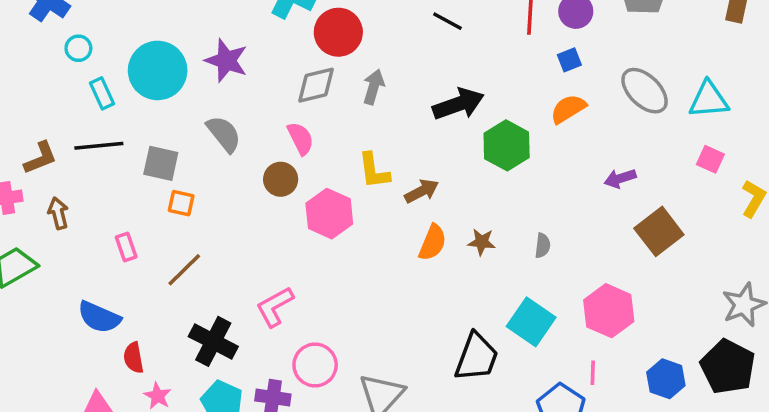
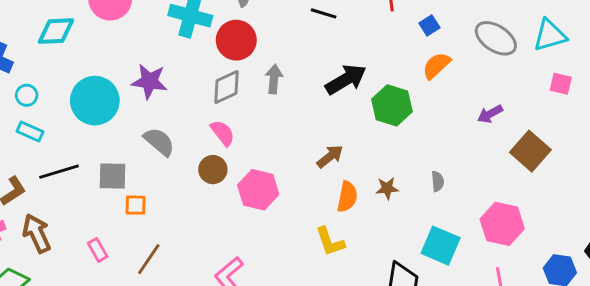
cyan rectangle: (102, 93) -> (30, 131), moved, turned -30
yellow L-shape: (374, 171) -> (330, 242), moved
brown arrow: (58, 213) -> (37, 233), size x1.5

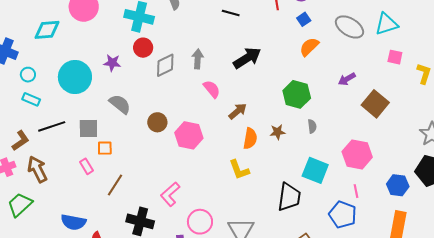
red circle: (236, 40) -> (143, 48), moved, size x0.7
purple star: (149, 81) -> (112, 63), size x0.7
green hexagon: (392, 105) -> (297, 94), moved
pink semicircle: (223, 133) -> (212, 89), moved
pink rectangle: (98, 250) -> (87, 166), moved

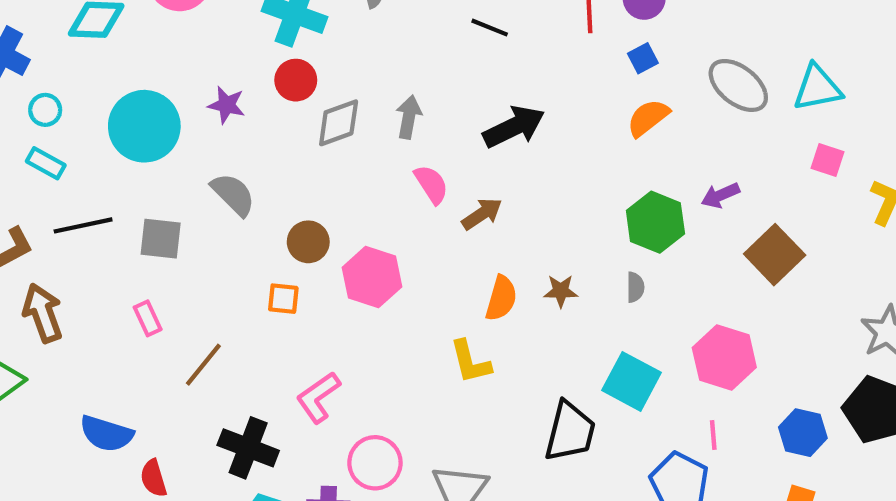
green hexagon: (297, 94) -> (655, 222), moved
brown arrow: (238, 111) -> (482, 214), moved
orange square: (105, 148) -> (283, 299), moved

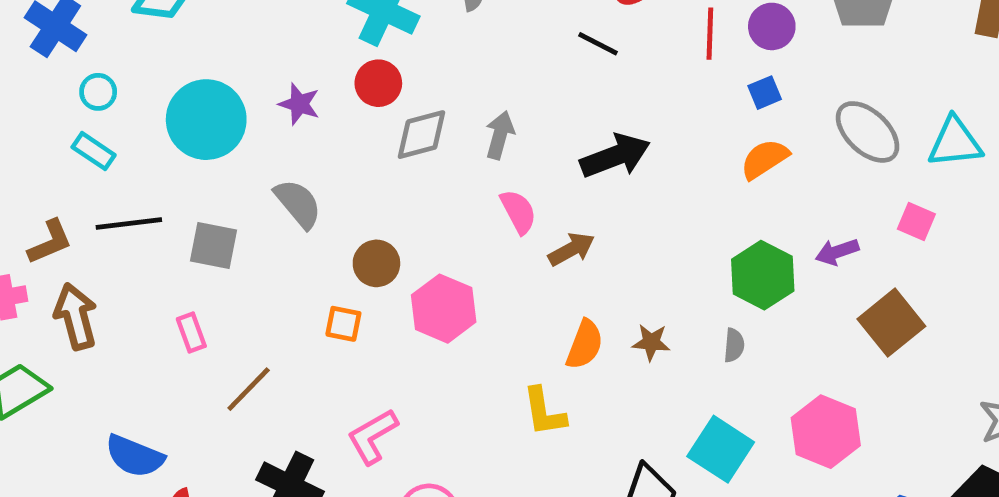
pink square: (828, 160) -> (916, 222), moved

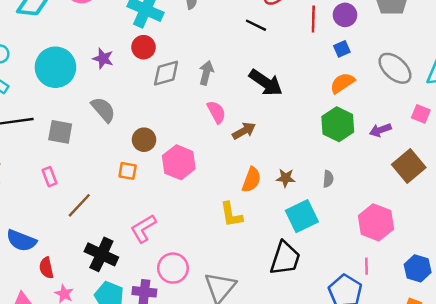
black arrow: (615, 156) -> (266, 83), turned 56
green hexagon: (763, 275) -> (338, 124), moved
cyan square: (721, 449) -> (302, 216), moved, turned 32

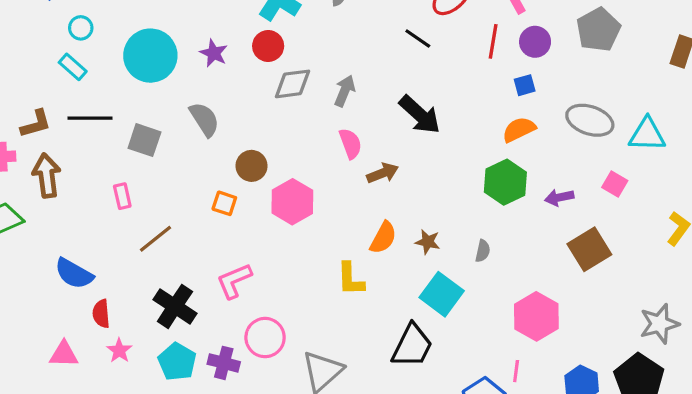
gray ellipse: (395, 68) -> (590, 120), turned -32
cyan square: (302, 216) -> (442, 294), turned -36

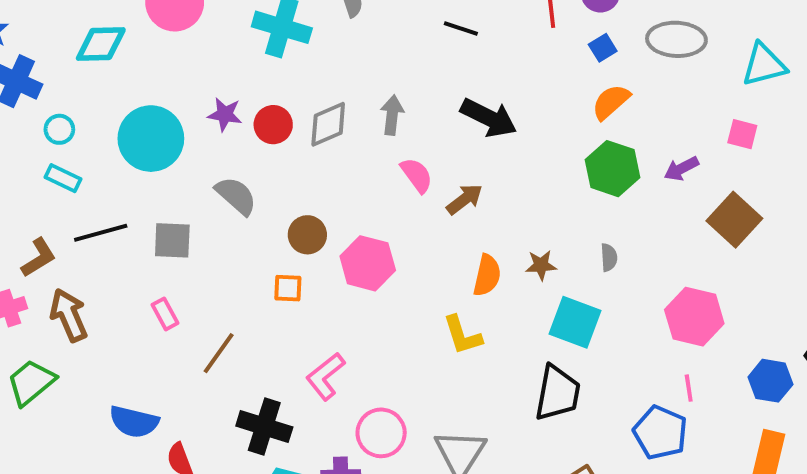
red circle: (268, 46) -> (273, 125), moved
gray ellipse: (590, 120) -> (676, 39), moved

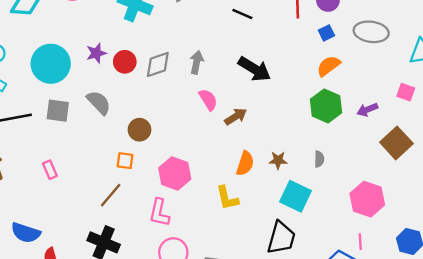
purple star: (225, 114) -> (96, 53), turned -30
gray square: (172, 240) -> (58, 111), moved
pink hexagon: (368, 263) -> (175, 173), moved
brown line: (219, 353) -> (111, 195), moved
pink L-shape: (325, 376) -> (159, 213), moved, turned -44

